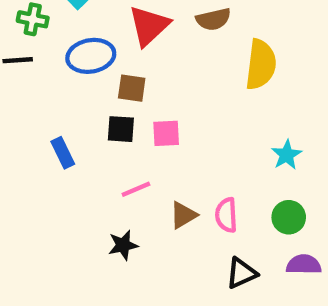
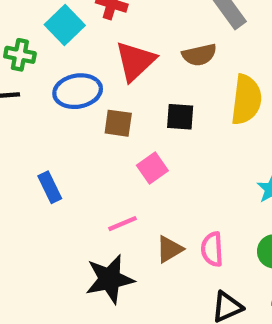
black square: (121, 129) -> (180, 117), moved
pink square: (166, 133) -> (152, 168), turned -32
black star: (123, 245) -> (110, 279), size x1.6

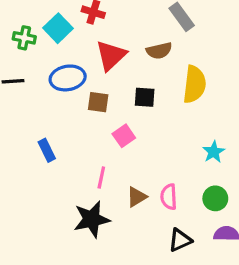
green cross: (20, 55) -> (24, 38), moved
pink line: (122, 224) -> (101, 178), turned -55

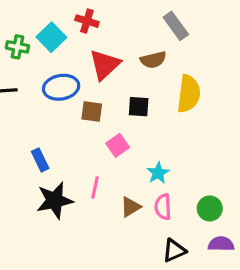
cyan star: (214, 152) -> (158, 173), moved
black star: (92, 219) -> (55, 200), moved

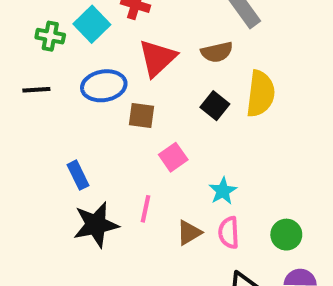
black square: (139, 107) -> (215, 106), moved, turned 35

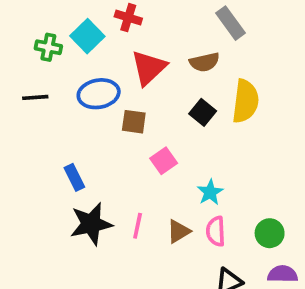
pink line: (145, 209) -> (138, 226), moved

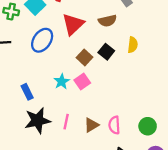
blue ellipse: (99, 94) -> (42, 40), turned -45
yellow semicircle: (245, 101) -> (133, 45), size x0.6
brown square: (134, 122) -> (85, 57), moved, turned 35
cyan star: (210, 192) -> (62, 82), moved

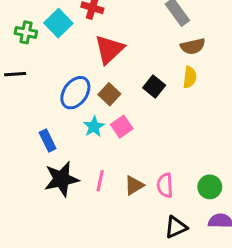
brown semicircle: (107, 21) -> (193, 46), moved
blue ellipse: (42, 40) -> (75, 93), moved
brown square: (85, 57) -> (109, 94), moved

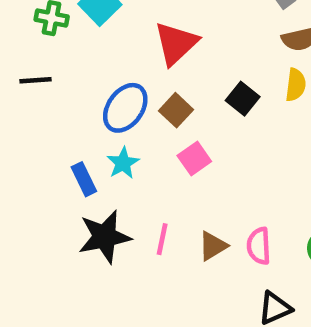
cyan star: (94, 127) -> (123, 163), moved

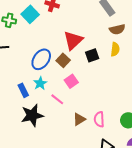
red triangle: (176, 43) -> (73, 40), moved
black square: (243, 99) -> (92, 55), turned 32
pink line: (162, 239) -> (57, 99), moved, turned -64

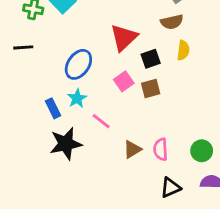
brown semicircle: (117, 29) -> (172, 22), moved
brown square: (63, 60) -> (151, 88), moved, turned 32
pink square: (71, 81) -> (124, 81), moved

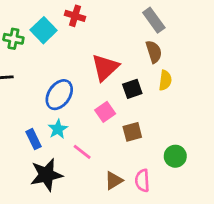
brown semicircle: (172, 22) -> (154, 52), turned -95
brown square: (151, 88) -> (132, 132), moved
green circle: (202, 151) -> (175, 156), moved

